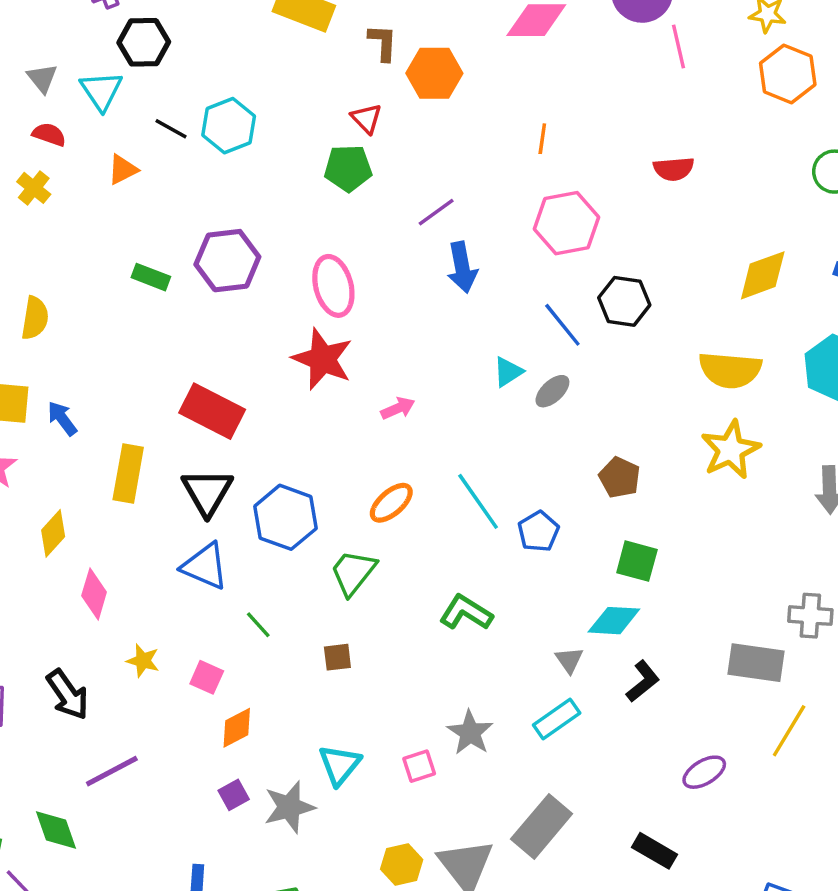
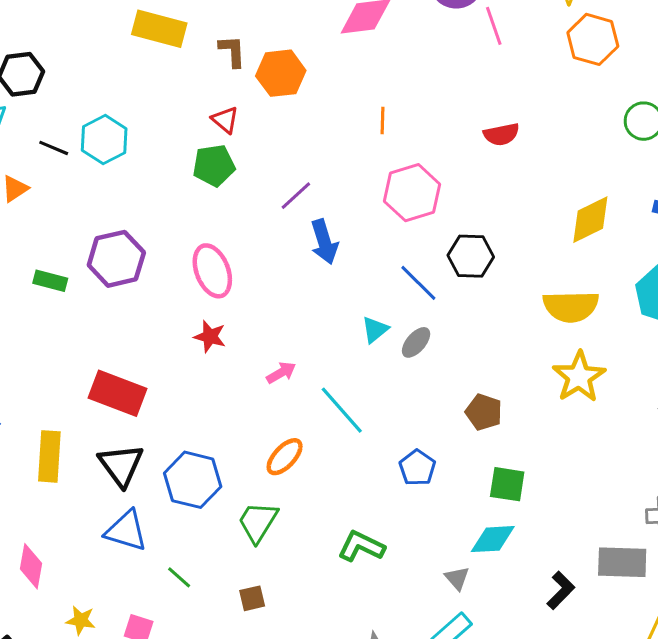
red star: (323, 359) -> (210, 337), size x0.6
cyan line: (478, 501) -> (342, 410), moved
black L-shape: (643, 681) -> (561, 590), moved

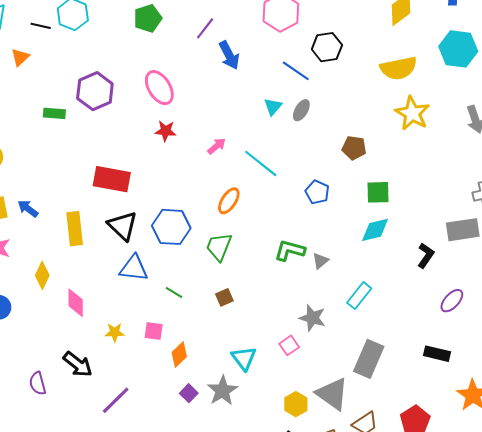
gray triangle: (457, 578) -> (320, 261), moved, turned 42

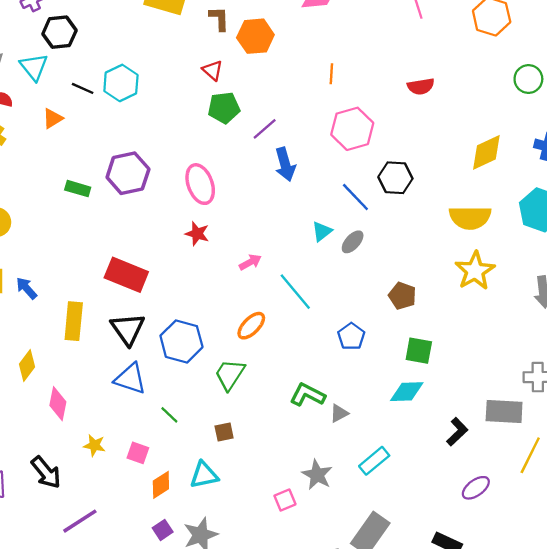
green pentagon: (148, 18) -> (224, 108), moved
cyan triangle: (244, 358) -> (204, 475), moved, turned 44

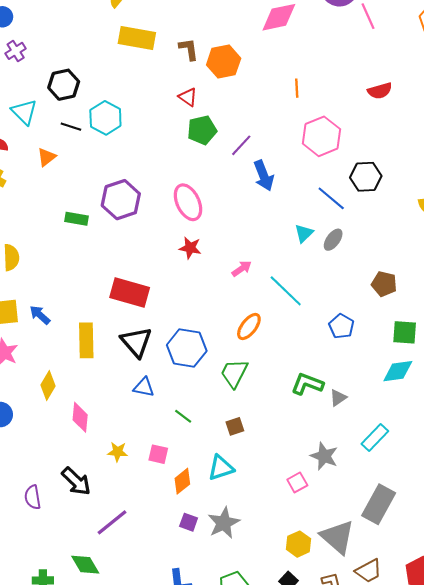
black hexagon: (59, 32) -> (64, 85), moved
blue triangle: (130, 379) -> (144, 387), size x0.7
purple square: (163, 530) -> (189, 522), turned -30

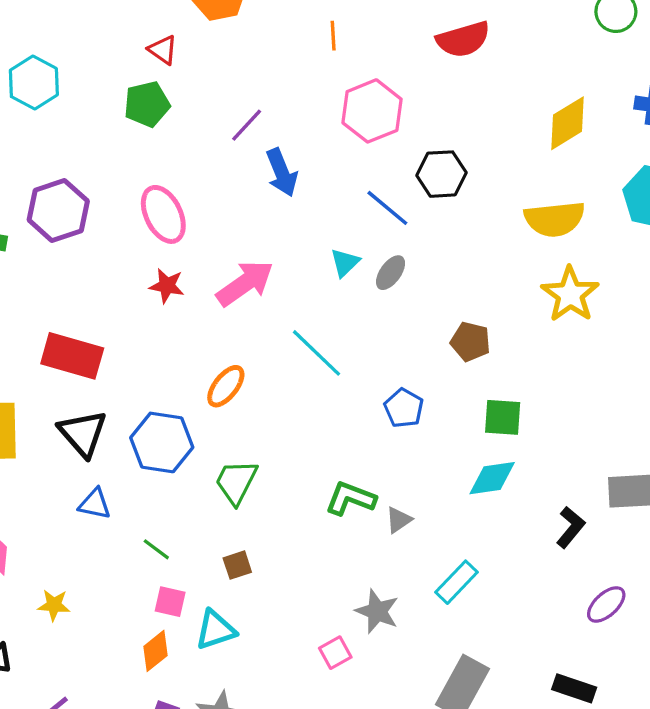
red semicircle: (380, 91) -> (463, 39), size x1.4
green pentagon: (202, 130) -> (147, 104), moved
pink arrow: (242, 269) -> (245, 283), moved, size x1.8
orange ellipse: (249, 327) -> (226, 386), moved
pink square: (158, 454) -> (170, 602), moved

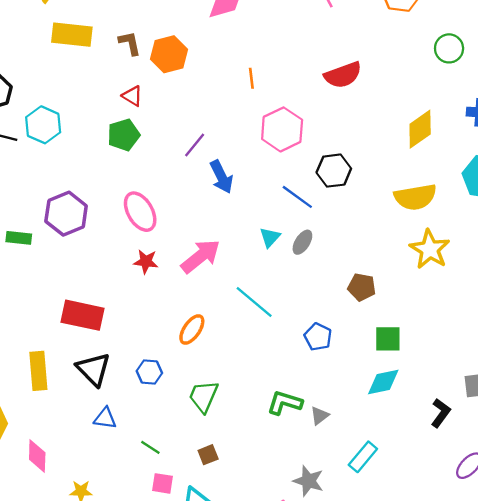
blue hexagon: (162, 442) -> (149, 372), size x0.6

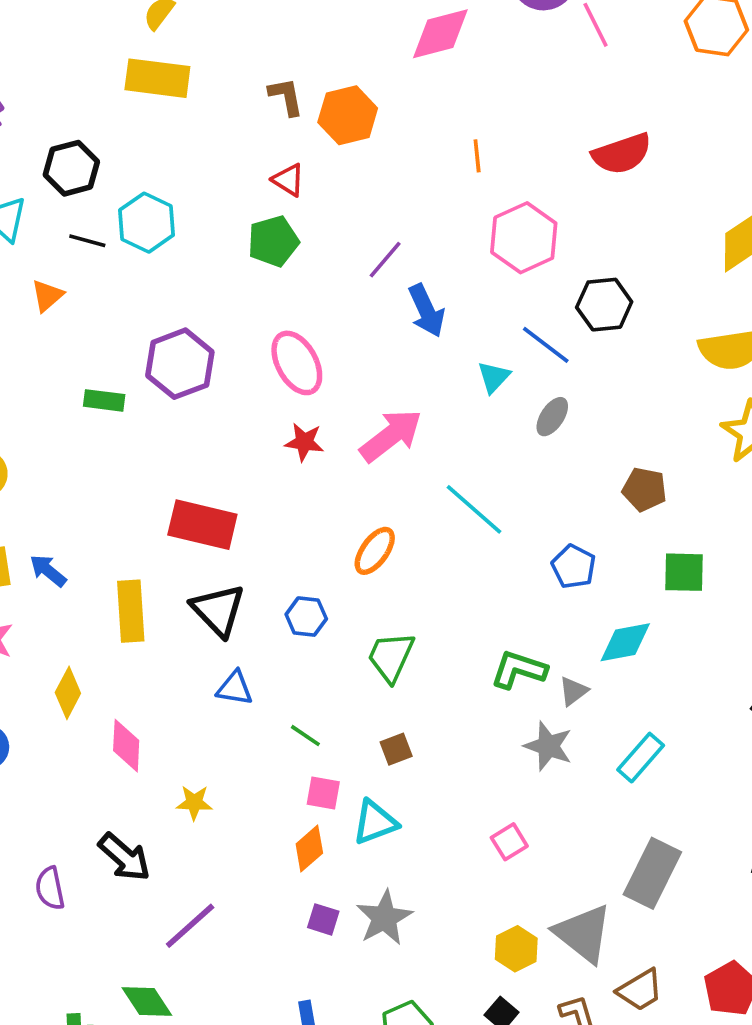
yellow rectangle: (72, 35) -> (157, 78), moved
cyan triangle: (270, 237) -> (494, 377), moved
cyan diamond: (383, 382) -> (625, 642), moved
gray star: (308, 481) -> (548, 746), moved

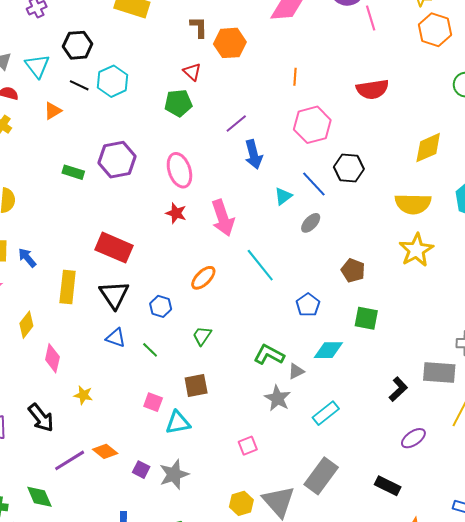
pink arrow: (391, 436) -> (223, 218), turned 99
green trapezoid: (391, 657) -> (202, 336), size x0.7
green line: (305, 736) -> (150, 350), moved
brown square: (396, 749) -> (196, 386), size x1.4
orange diamond: (309, 849) -> (105, 451), moved, turned 70

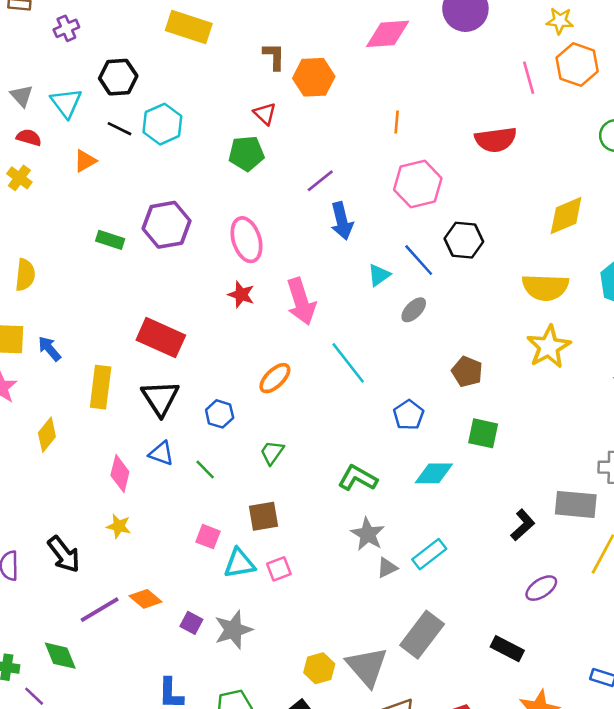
pink line: (371, 18) -> (529, 78), moved
pink diamond: (52, 358) -> (120, 474), moved
gray triangle: (296, 371) -> (387, 568), moved
pink square: (248, 446) -> (279, 569), moved

